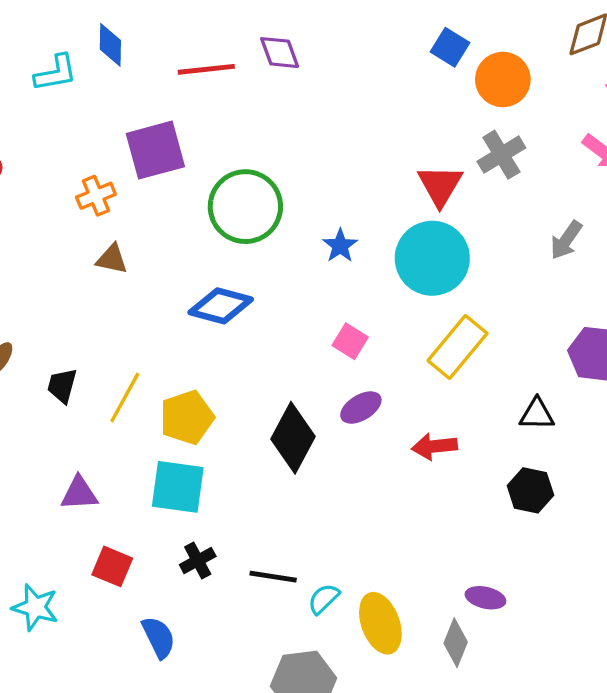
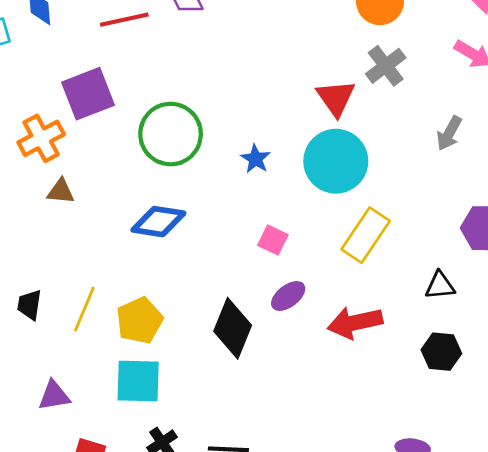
orange cross: (96, 196) -> (41, 138), size x1.4
red arrow: (434, 446) -> (355, 323), size x1.4

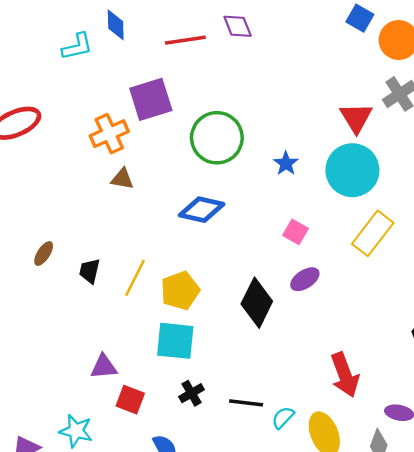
red arrow: (355, 323) -> (345, 375), moved, turned -102
purple triangle: (54, 396) -> (104, 367), moved

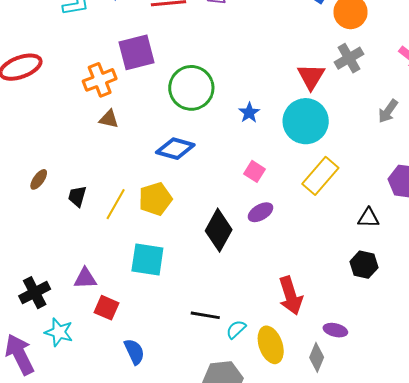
yellow pentagon: (180, 291) -> (155, 199), moved
black cross: (191, 393) -> (35, 293), moved, size x1.4

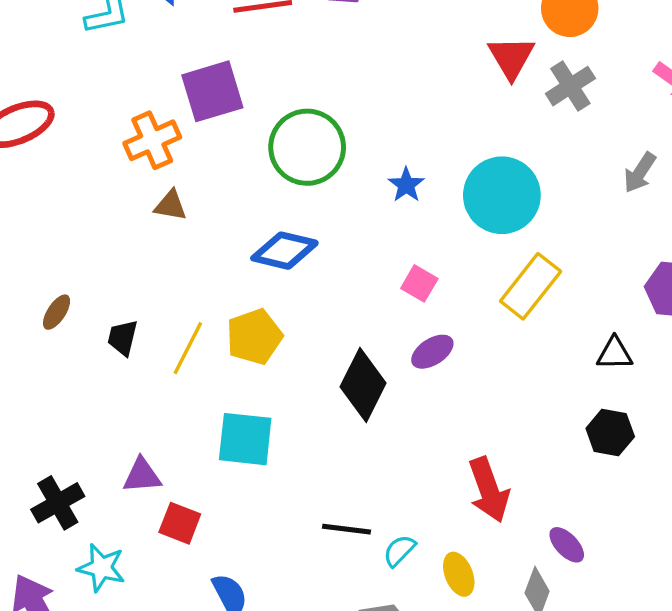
red triangle: (311, 77) -> (511, 57), moved
purple ellipse: (335, 330) -> (567, 545), turned 35
yellow ellipse: (271, 345) -> (459, 574), size x0.7

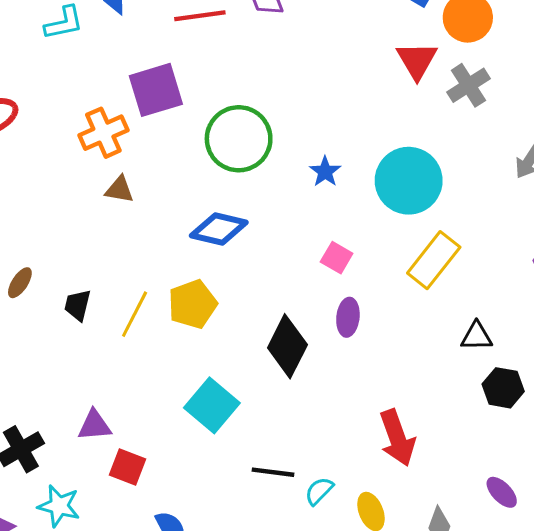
purple ellipse: (432, 352) -> (348, 317), turned -51
black triangle: (615, 353) -> (477, 336), moved
cyan square: (245, 439) -> (212, 405), moved, turned 34
purple ellipse: (567, 545) -> (502, 492), moved

